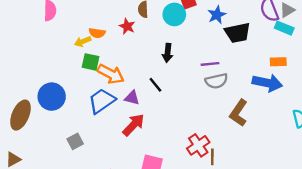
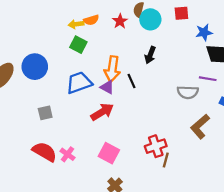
cyan circle: (174, 14) -> (150, 19), moved
orange semicircle: (97, 33) -> (91, 20), turned -40
purple line: (210, 64) -> (208, 79), moved
orange arrow: (111, 74) -> (112, 69), moved, turned 55

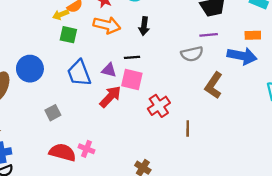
orange arrow: (112, 69) -> (107, 25), moved, turned -70
black line: (132, 81) -> (132, 57), turned -56
blue trapezoid: (79, 83) -> (79, 73), turned -76
red cross: (156, 146) -> (159, 106), moved
pink square: (109, 153) -> (132, 79), moved

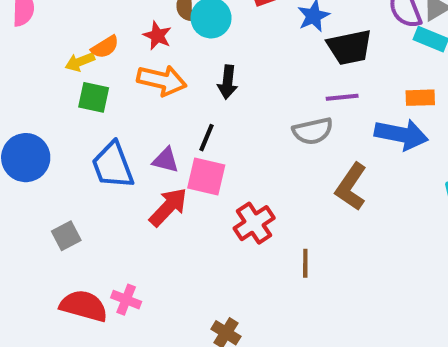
black line: (132, 57) -> (207, 138), turned -63

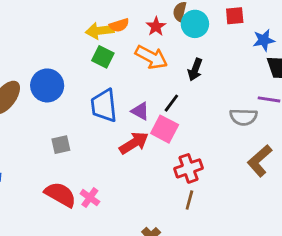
yellow arrow: (80, 62) -> (100, 31), size x1.4
brown line: (305, 263) -> (189, 200), moved

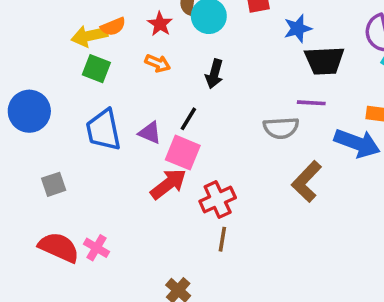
orange arrow: (151, 57) -> (158, 63), size x0.6
red arrow: (134, 143) -> (168, 184), moved

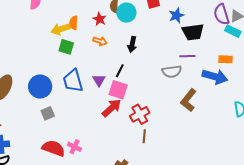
orange semicircle: (113, 27) -> (74, 23), turned 120
blue circle: (29, 111) -> (40, 87), moved
purple triangle: (150, 133) -> (99, 80), turned 40

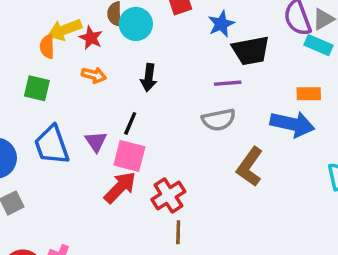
yellow arrow: (61, 29) -> (65, 30), moved
purple line: (187, 56) -> (228, 83), moved

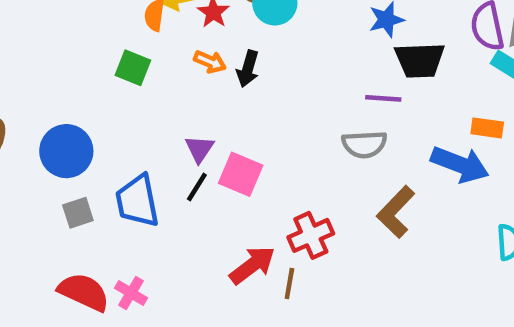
black arrow: (149, 78) -> (248, 69), moved
black line: (130, 123) -> (197, 187), moved
blue trapezoid: (52, 145) -> (137, 201), moved
red arrow: (120, 187) -> (252, 265), moved
red cross: (168, 195) -> (311, 235), moved

